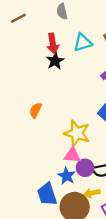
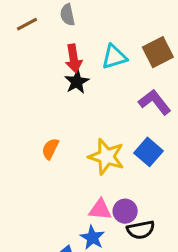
gray semicircle: (62, 11) -> (67, 15), moved
yellow star: (77, 133) -> (106, 157), moved
purple circle: (85, 168) -> (125, 211), moved

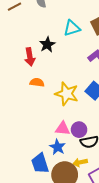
red arrow: (74, 58) -> (30, 57), moved
orange semicircle: (50, 149) -> (37, 82), moved, turned 72

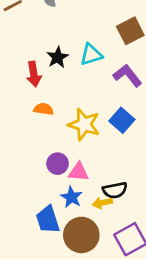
cyan triangle: (72, 28) -> (91, 55), moved
purple circle: (79, 130) -> (58, 164), moved
yellow arrow: (80, 162) -> (102, 203), moved

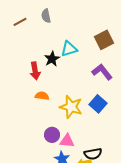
cyan triangle: (91, 55) -> (69, 49), moved

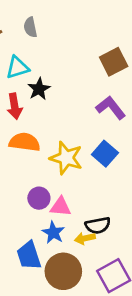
cyan triangle: (69, 49) -> (17, 67), moved
orange semicircle: (42, 96) -> (25, 142), size x1.5

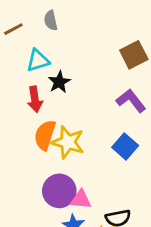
orange semicircle: (25, 142) -> (45, 135), turned -80
yellow star: (66, 158) -> (68, 142), moved
purple circle: (39, 198) -> (59, 191), size x1.5

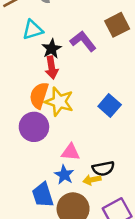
red arrow: (35, 99) -> (52, 68), moved
purple L-shape: (131, 101) -> (83, 41), moved
purple circle: (59, 191) -> (34, 127), moved

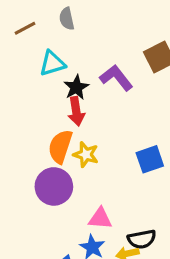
yellow star: (59, 102) -> (86, 155), size x0.7
blue square: (110, 105) -> (150, 159), turned 30

